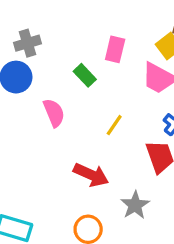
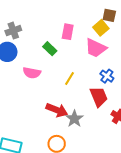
pink semicircle: (54, 113) -> (32, 73), turned 126
gray star: (135, 205) -> (74, 119), moved

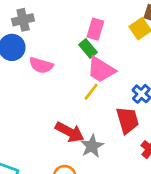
pink trapezoid: (96, 48) -> (101, 70), moved
green rectangle: (50, 49) -> (88, 48), moved
pink semicircle: (32, 73) -> (41, 65), moved

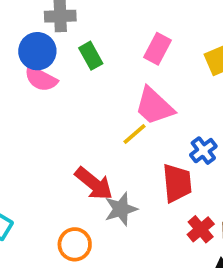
green rectangle: (88, 48) -> (91, 56), moved
pink semicircle: (41, 65) -> (41, 79), moved

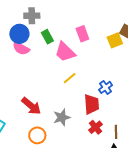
pink rectangle: (157, 49) -> (82, 34), turned -49
pink trapezoid: (154, 106) -> (65, 52), moved
red arrow: (94, 184) -> (31, 106), moved
red cross: (201, 229) -> (96, 127), moved

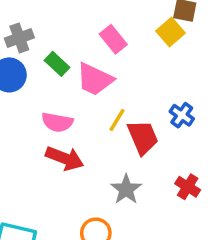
pink semicircle: (21, 48) -> (57, 122), moved
red trapezoid: (91, 104) -> (143, 137), moved
red arrow: (31, 106) -> (65, 158), moved

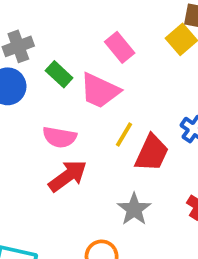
red trapezoid: (143, 137) -> (152, 153), turned 48
red arrow: (65, 158) -> (68, 176), turned -57

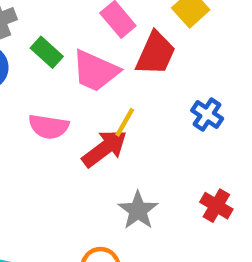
red trapezoid: (152, 153) -> (156, 53), moved
red arrow: (68, 176) -> (104, 148), moved

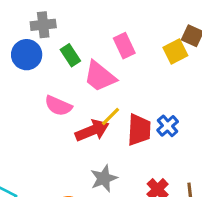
red trapezoid: (156, 53) -> (139, 130), moved, turned -36

